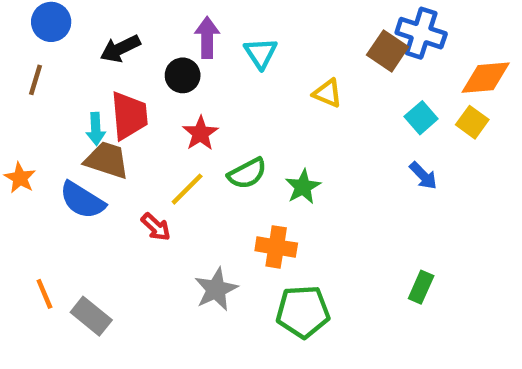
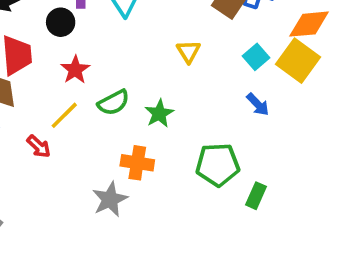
yellow triangle: (327, 93) -> (188, 51), moved, turned 35
yellow square: (472, 122) -> (298, 61), size x1.6
gray star: (216, 289) -> (110, 199), moved
green pentagon: (303, 312) -> (218, 165), moved

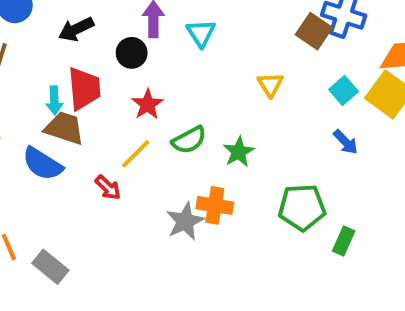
gray star: (110, 199) -> (185, 221), moved

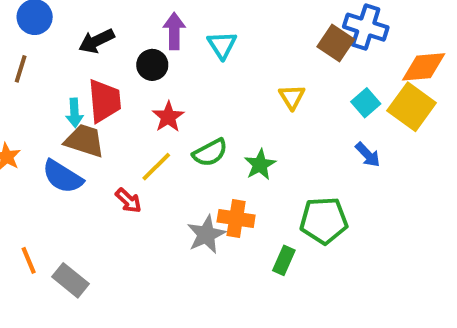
green rectangle: (344, 241) -> (284, 260), moved

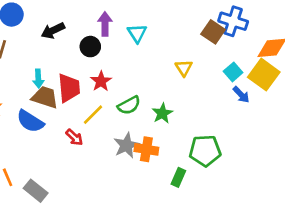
red trapezoid: (104, 101) -> (69, 88), moved
blue arrow: (368, 155) -> (241, 95), moved
gray star: (206, 234) -> (126, 145), moved

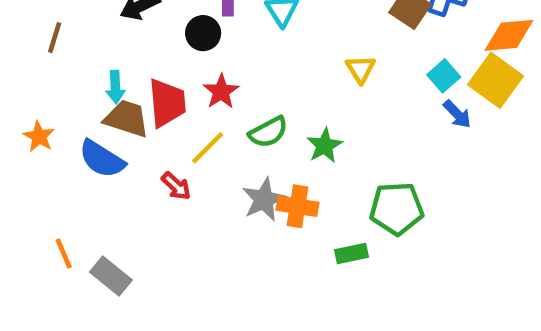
green rectangle: (178, 177) -> (352, 254), turned 54

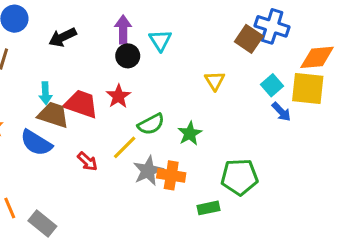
black circle: (203, 33) -> (128, 56), moved
yellow square: (495, 80) -> (308, 88), turned -30
red trapezoid: (167, 103) -> (81, 104), turned -66
yellow line: (208, 148) -> (125, 147), moved

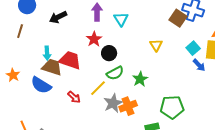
black circle: (128, 56) -> (109, 53), moved
red star: (118, 96) -> (94, 39), moved
orange cross: (171, 175) -> (128, 106), turned -30

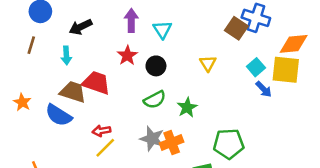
cyan arrow: (47, 53) -> (66, 56), moved
black circle: (109, 53) -> (156, 66), moved
yellow line: (98, 88) -> (105, 148), moved
red arrow: (74, 97) -> (101, 131), turned 128
gray star: (113, 103) -> (152, 139), turned -30

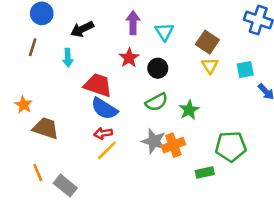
brown square: (236, 28) -> (207, 42), moved
cyan square: (256, 67) -> (245, 70), moved, turned 30
brown trapezoid: (73, 92) -> (46, 128), moved
blue semicircle: (59, 115) -> (104, 109), moved

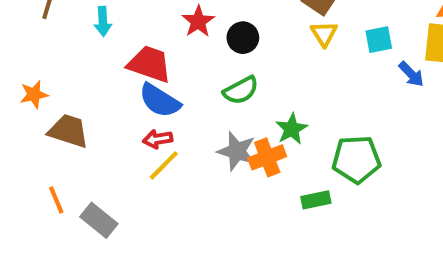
orange star: (23, 105) -> (34, 94), turned 30
green star: (189, 110) -> (292, 129), moved

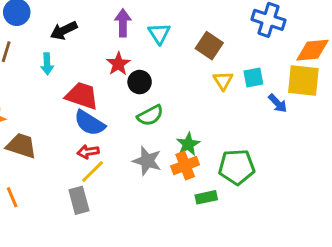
yellow triangle: (324, 34) -> (223, 81), moved
black circle: (243, 38) -> (140, 82), moved
orange cross: (267, 157) -> (185, 165), moved
gray rectangle: (99, 220) -> (79, 200), moved, turned 36

